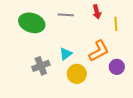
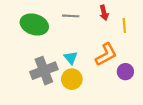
cyan triangle: (66, 54) -> (71, 58), turned -32
gray cross: (41, 66) -> (44, 71), size x1.4
yellow circle: (77, 74) -> (72, 79), moved

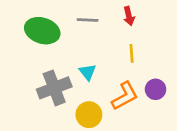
yellow line: (124, 26) -> (132, 53), moved
orange L-shape: (106, 54) -> (125, 96), moved
yellow circle: (72, 79) -> (89, 115), moved

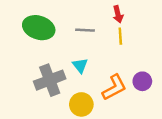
gray line: (88, 20) -> (85, 30), moved
yellow line: (132, 53) -> (120, 36), moved

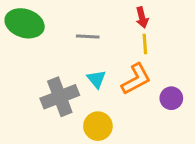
green ellipse: (39, 28) -> (25, 23), moved
gray line: (85, 30) -> (88, 37), moved
orange L-shape: (114, 87) -> (136, 79), moved

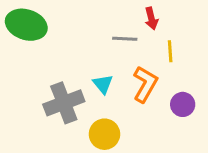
gray line: (88, 37) -> (125, 39), moved
yellow line: (145, 44) -> (170, 51), moved
orange L-shape: (136, 79) -> (145, 84), turned -32

